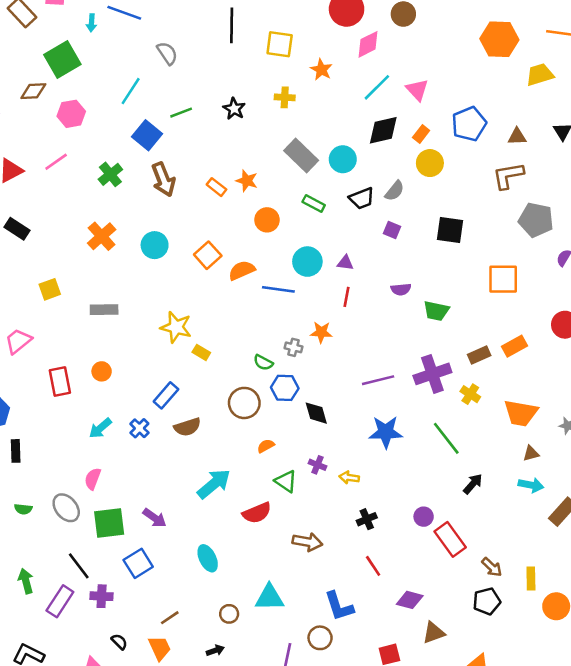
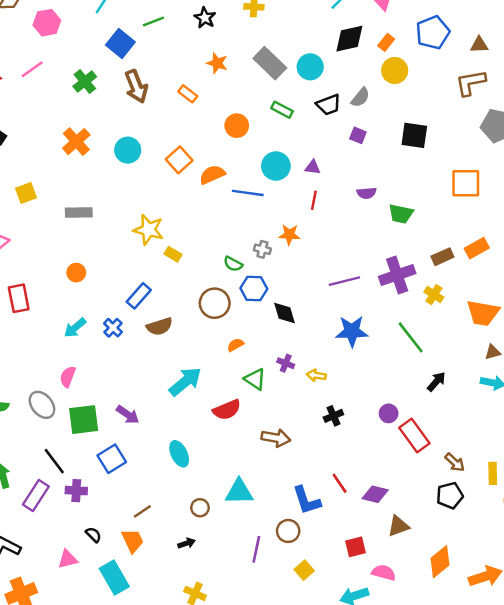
orange star: (247, 181) -> (217, 63), moved
red rectangle: (60, 382) -> (19, 298), moved
red line: (373, 566) -> (340, 483), moved

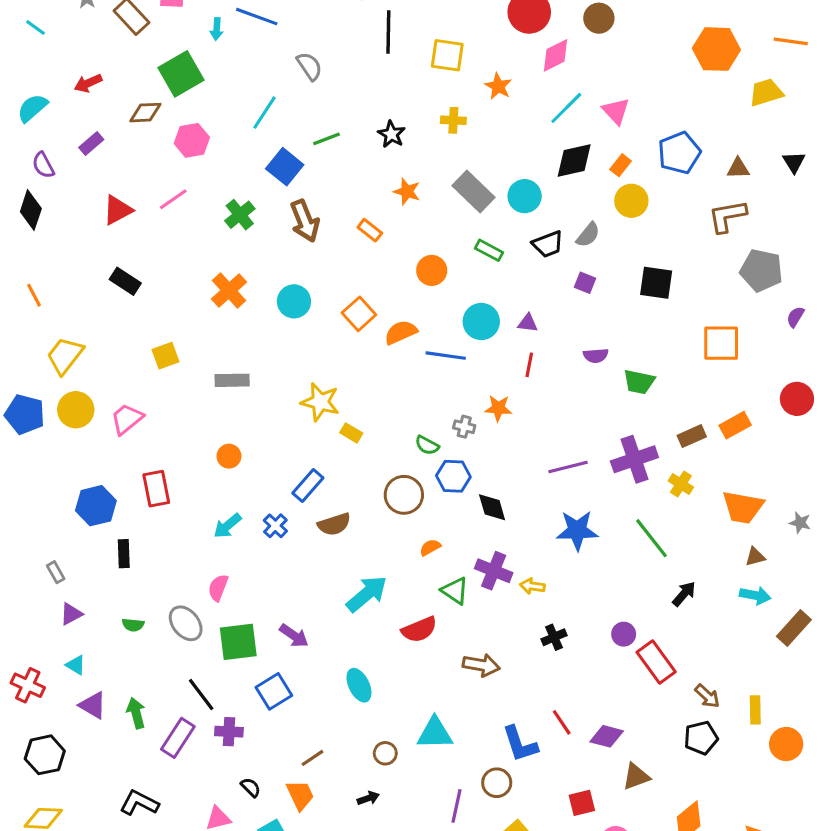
purple cross: (286, 363) -> (494, 571), size x1.6

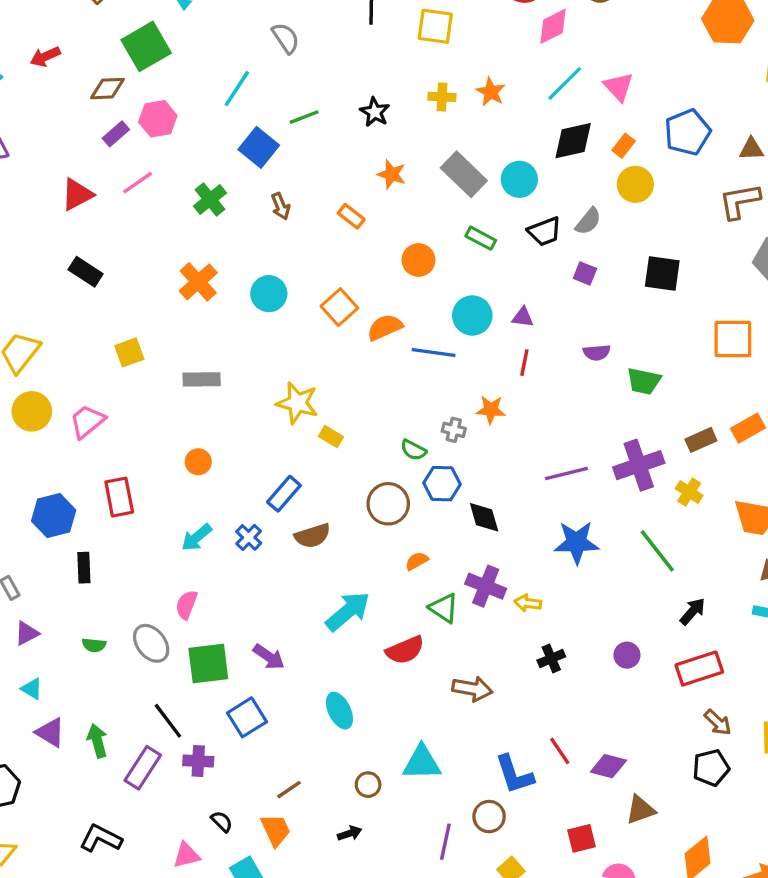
orange star: (498, 86) -> (491, 92), moved
purple rectangle: (91, 144) -> (116, 134), moved
brown arrow: (305, 221) -> (281, 206), size x0.6
red rectangle: (656, 662) -> (699, 669), moved, turned -72

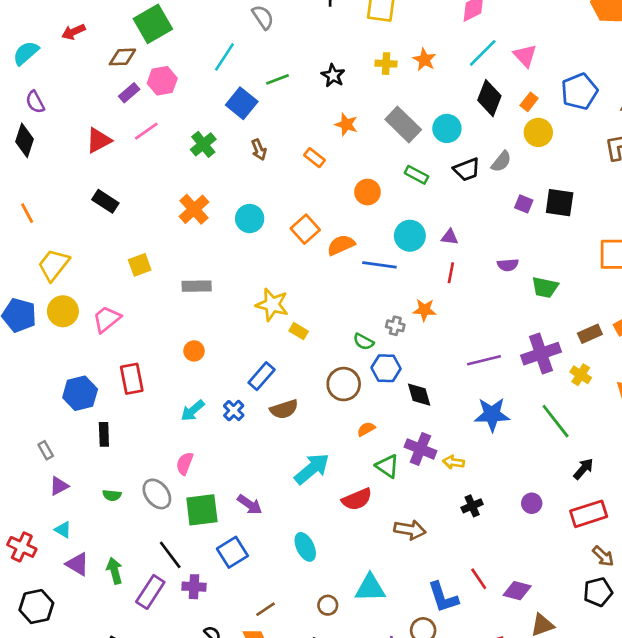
black diamond: (573, 141) -> (489, 98), turned -56
purple square: (585, 273) -> (524, 204), moved

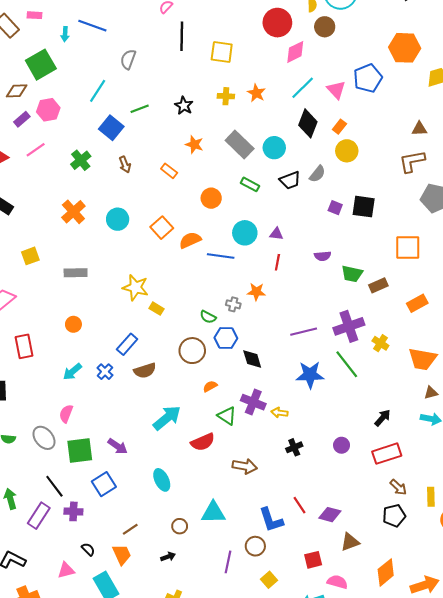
gray semicircle: (263, 17) -> (128, 59), turned -126
blue pentagon: (579, 91) -> (368, 78), moved
brown rectangle: (590, 334) -> (378, 285), moved
green line: (556, 421) -> (347, 364), moved

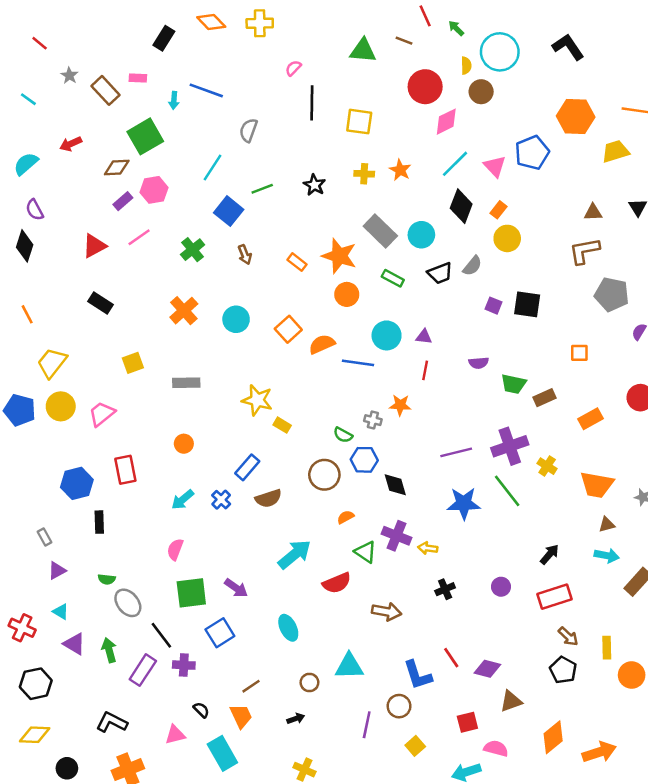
orange star: (194, 145) -> (339, 256), moved, size x1.6
orange square: (408, 248) -> (579, 353), size x0.6
gray ellipse: (44, 438) -> (128, 603), moved
black pentagon: (394, 516) -> (563, 670), turned -30

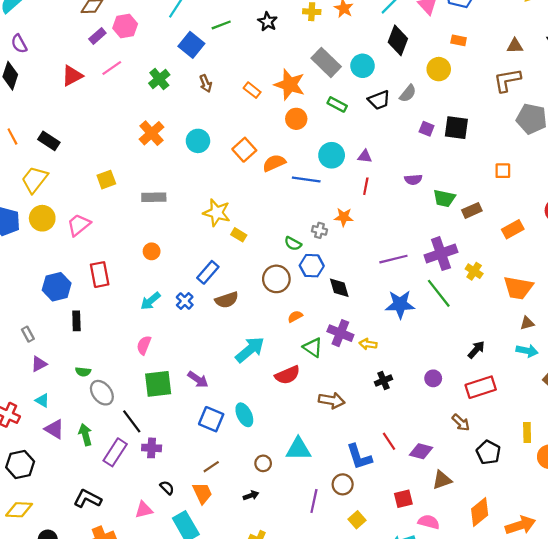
orange rectangle: (499, 210) -> (459, 40), moved, turned 64
black rectangle: (100, 303) -> (49, 141), moved
blue square: (220, 633) -> (211, 419), moved, turned -35
brown arrow: (568, 636) -> (461, 423), moved

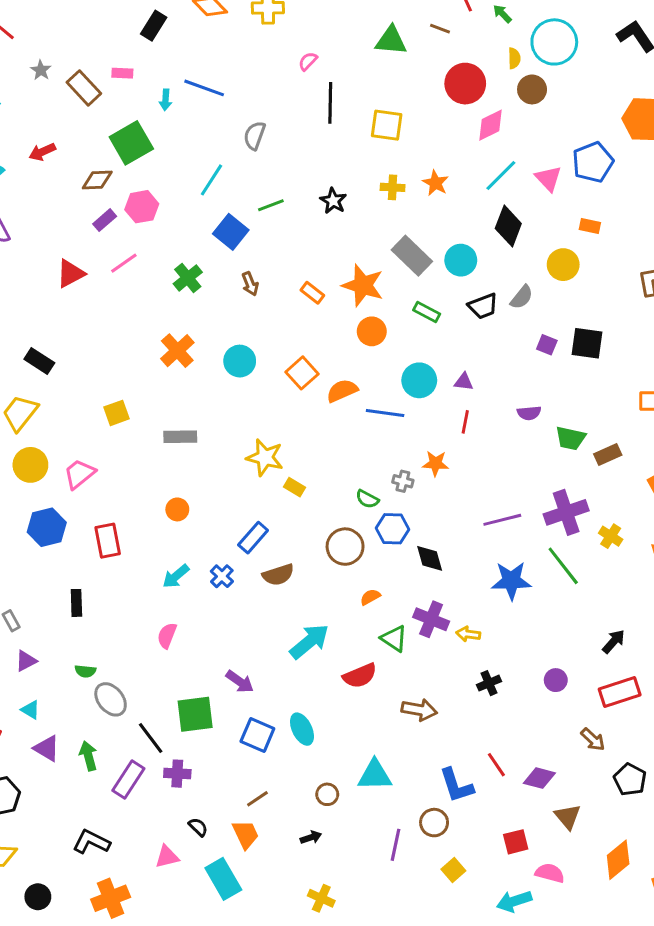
blue hexagon: (57, 287) -> (47, 527), moved
green square: (158, 384) -> (195, 714), moved
brown triangle: (442, 480) -> (568, 817), turned -50

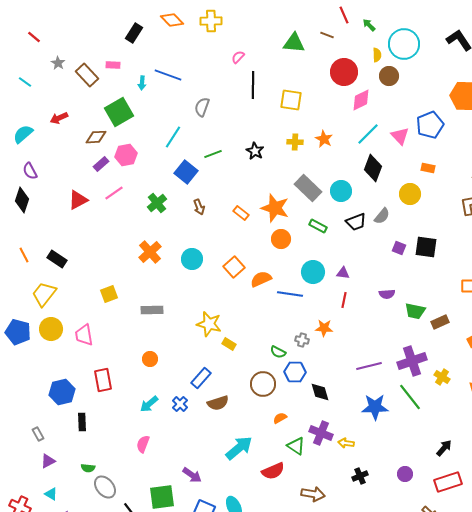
pink trapezoid: (79, 474) -> (84, 335), turned -60
blue hexagon: (47, 527) -> (62, 392), moved

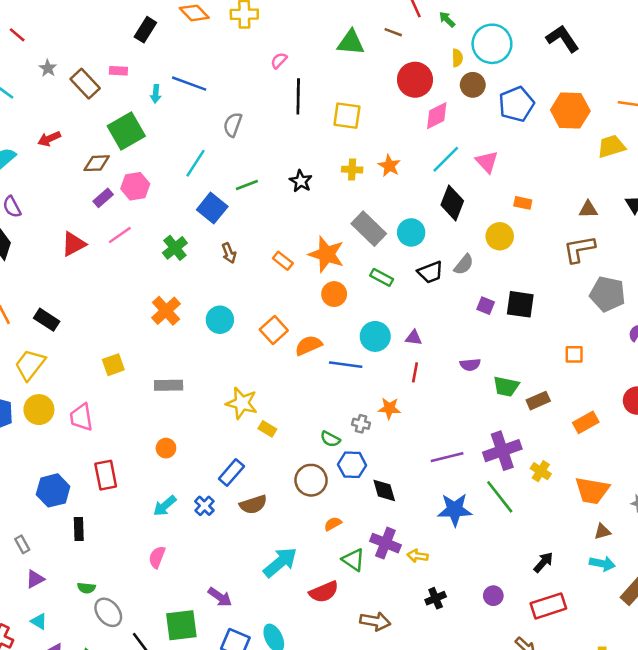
blue pentagon: (430, 125) -> (516, 104), moved

